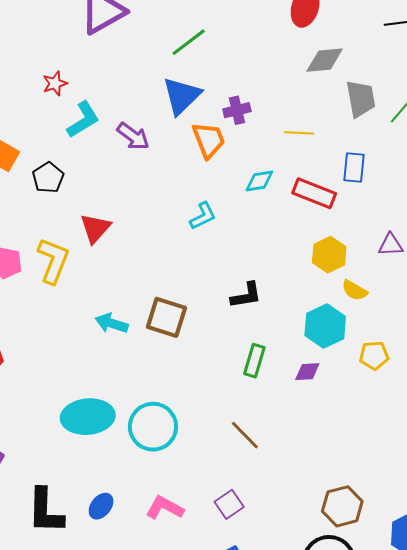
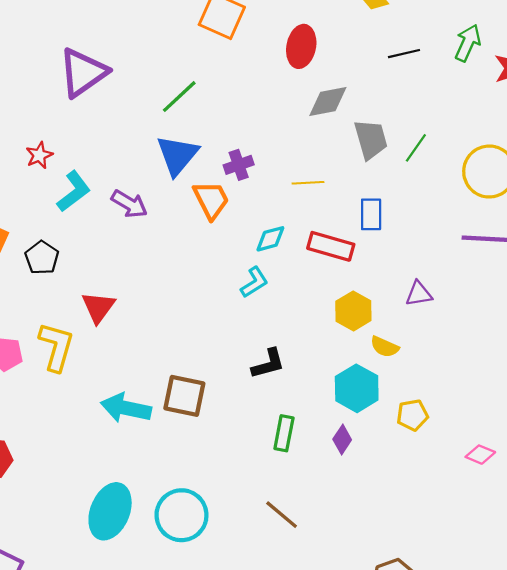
cyan L-shape: (203, 216) -> (254, 282), moved
cyan arrow: (112, 323) -> (126, 408), size x1.4
purple diamond: (307, 372) -> (342, 439), turned -48
cyan ellipse: (88, 417) -> (110, 511), turned -57

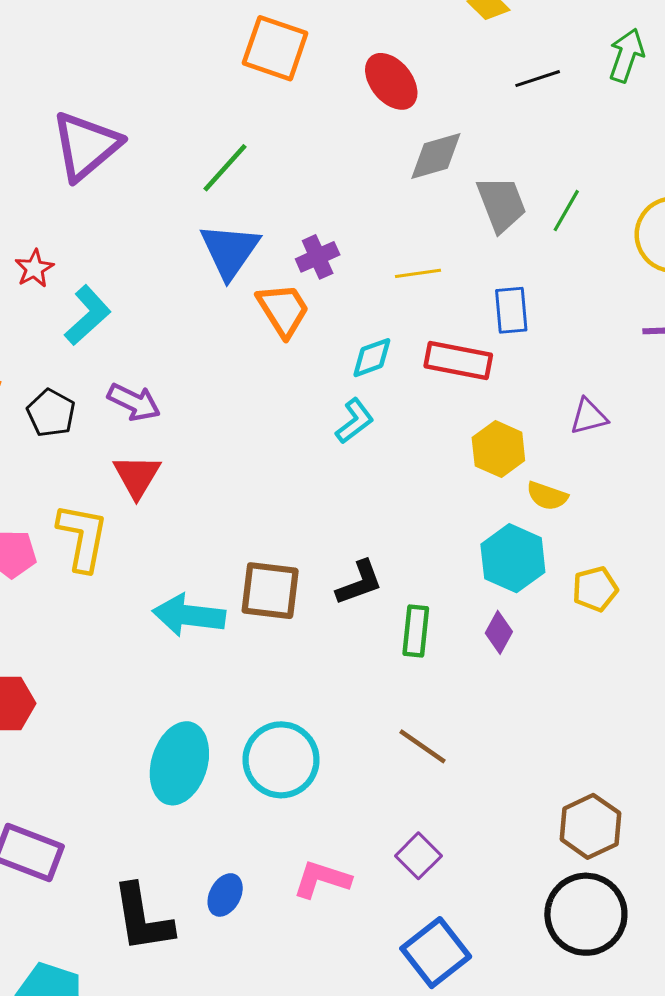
red ellipse: (301, 46) -> (391, 81), turned -45
purple arrow: (129, 204) -> (134, 402), moved
black L-shape: (268, 364) -> (359, 583), moved

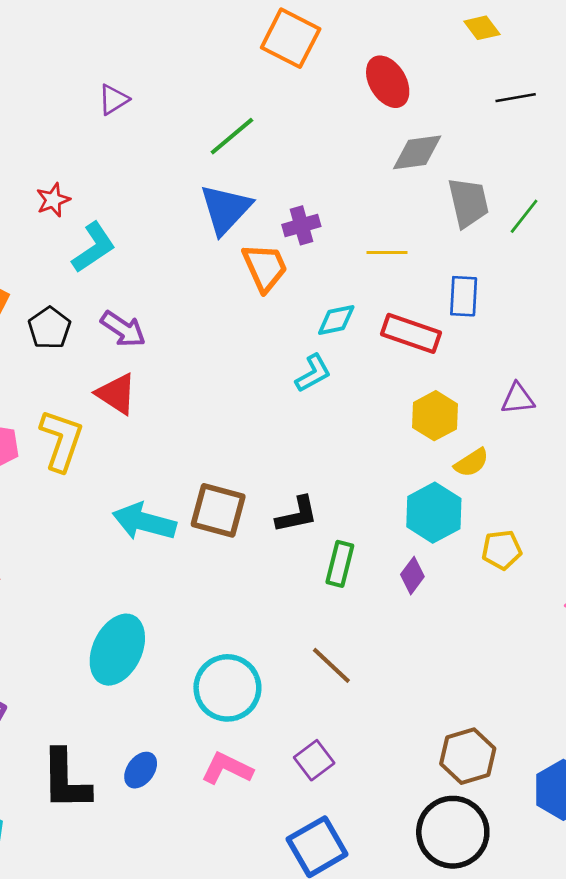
purple triangle: (86, 146) -> (113, 99), size x0.5
red triangle: (137, 476) -> (116, 394), turned -36
yellow semicircle: (547, 496) -> (472, 463), turned -60
cyan circle: (281, 760) -> (227, 688), moved

